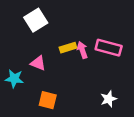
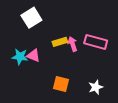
cyan star: (14, 79) -> (20, 57), moved
orange square: (48, 100) -> (61, 84), moved

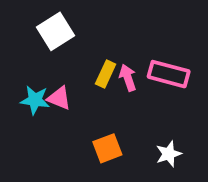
yellow rectangle: (60, 42) -> (106, 74), turned -48
orange square: (61, 84) -> (107, 148), turned -35

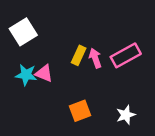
white square: (55, 31) -> (23, 32), moved
pink rectangle: (169, 74) -> (126, 55), turned -44

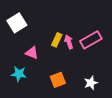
cyan star: (26, 75) -> (19, 74), moved

